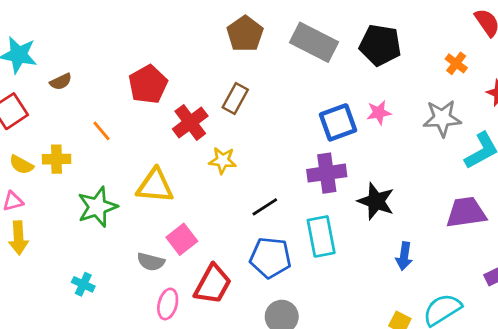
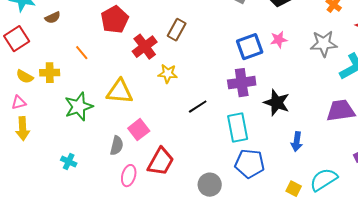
blue pentagon: (270, 258) -> (250, 164), moved
gray semicircle: (151, 262) -> (117, 146), turned -90

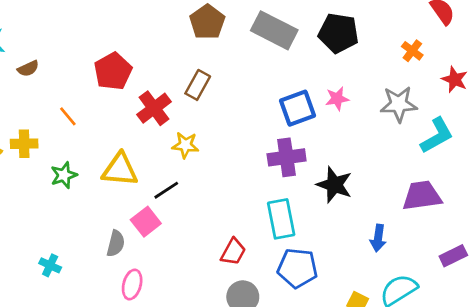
green star: (79, 107) -> (64, 175), moved, size x0.7
black line: (198, 107) -> (166, 190), moved
blue arrow: (297, 142) -> (378, 238), moved
red trapezoid: (161, 162) -> (233, 252), moved, size x0.7

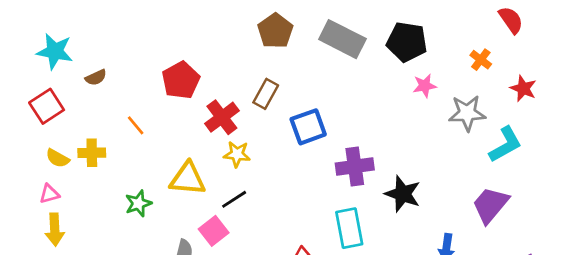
pink star: (337, 99) -> (425, 86), moved
blue square: (297, 108) -> (308, 127), moved
yellow star: (185, 145) -> (237, 154), moved
green star: (64, 175) -> (138, 203), moved
purple trapezoid: (422, 196) -> (490, 205), turned -42

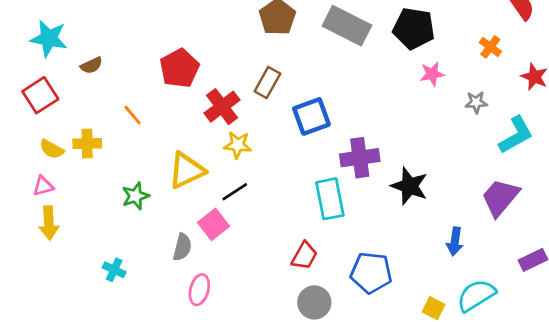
gray star: (467, 113) -> (476, 102), size x0.6
yellow triangle: (188, 179) -> (187, 170), turned -30
cyan rectangle: (349, 228) -> (330, 199), moved

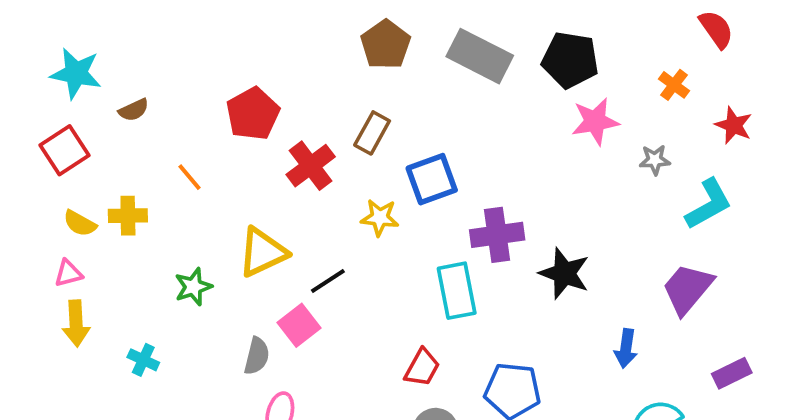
pink star: (432, 74) -> (595, 121), size x1.4
yellow star: (238, 145) -> (380, 218), moved
cyan cross: (114, 270) -> (143, 360), moved

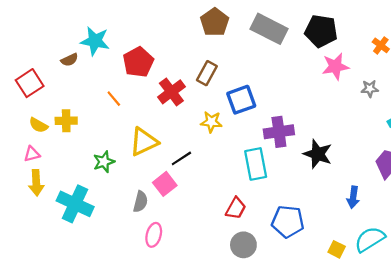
cyan star: (76, 73) -> (95, 41), moved
orange line: (189, 177) -> (114, 99), moved
cyan cross: (143, 360) -> (75, 204), size x2.0

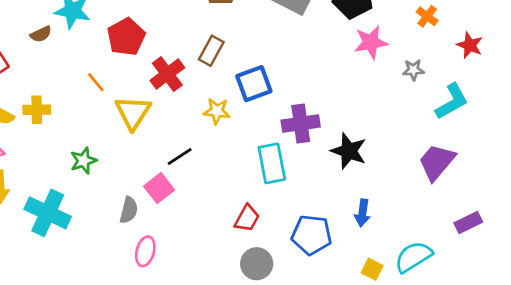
yellow triangle: (144, 142) -> (133, 113), moved, turned -32
blue arrow: (353, 197) -> (362, 213), moved

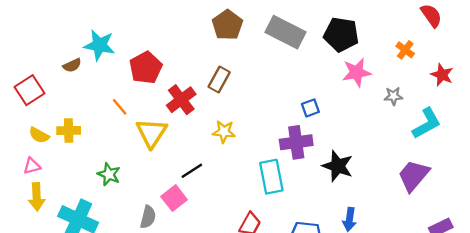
blue square: (254, 84) -> (310, 108), moved, size x0.6
green star: (83, 161) -> (109, 174), turned -30

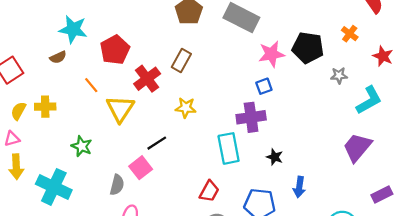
black pentagon: (341, 34) -> (308, 48), moved
brown semicircle: (72, 65) -> (58, 57), moved
pink star: (357, 72) -> (271, 54), moved
yellow semicircle: (39, 135) -> (18, 111), turned 90
black star: (338, 166) -> (275, 157), moved, size x0.6

